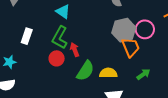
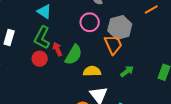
pink circle: (145, 29) -> (90, 22), moved
gray hexagon: (124, 30) -> (120, 27), moved
green semicircle: (85, 71) -> (74, 55), moved

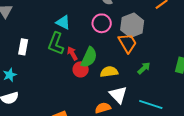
cyan triangle: (44, 12) -> (63, 22), moved
red circle: (40, 59) -> (81, 69), moved

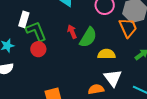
green L-shape: (56, 44) -> (36, 31), moved, turned 130
red circle: (81, 69) -> (38, 49), moved

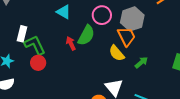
green semicircle: (88, 37) -> (86, 35), moved
yellow semicircle: (106, 54) -> (117, 53), moved, turned -126

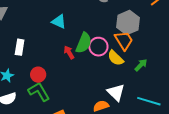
pink circle: (102, 15) -> (98, 47), moved
green L-shape: (35, 45) -> (39, 92), moved

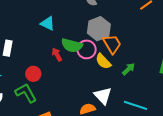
gray hexagon: (128, 23) -> (99, 29), moved
green semicircle: (84, 43) -> (72, 45), turned 80
red circle: (38, 75) -> (33, 74), moved

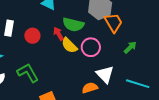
pink circle: (87, 49) -> (91, 47), moved
yellow semicircle: (103, 61) -> (69, 45), moved
red circle: (33, 74) -> (32, 36), moved

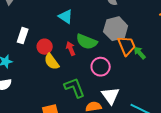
yellow semicircle: (69, 45) -> (52, 62), moved
green arrow: (130, 47) -> (140, 53), moved, turned -96
green L-shape: (28, 73) -> (75, 88), moved

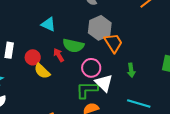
green arrow: (140, 53) -> (131, 70), moved, turned -136
green L-shape: (75, 88) -> (87, 90), moved, turned -60
white triangle: (111, 96) -> (104, 83), moved

